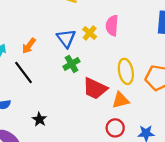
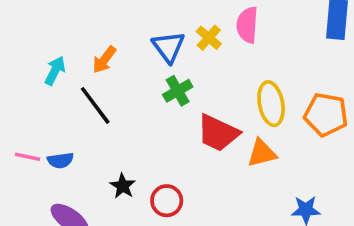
red circle: (115, 128) -> (167, 201), moved

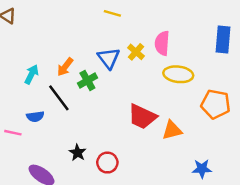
green cross: (178, 91) -> (87, 81), moved
yellow ellipse: (271, 104) -> (178, 74), moved, turned -72
blue semicircle: (60, 160) -> (35, 117), moved

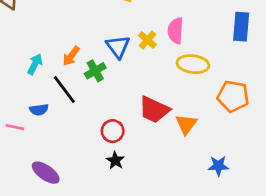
orange triangle: (172, 130) -> (186, 124), turned -40
black star: (78, 153) -> (115, 161), moved
red circle: (107, 163) -> (113, 131), moved

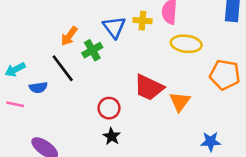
yellow cross: (147, 40) -> (142, 21), turned -36
cyan arrow: (35, 64) -> (15, 70), moved, turned -144

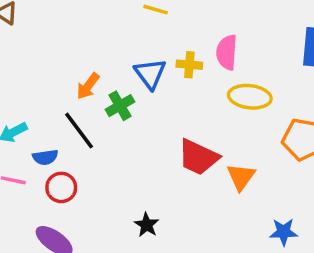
red circle: (109, 108) -> (61, 187), moved

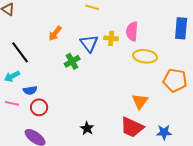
orange arrow: (88, 86) -> (55, 33), moved
black line: (79, 131) -> (20, 52), moved
red trapezoid: (198, 157) -> (132, 127), moved

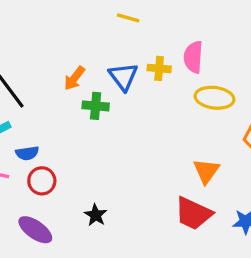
orange arrow: (55, 33) -> (74, 78), moved
green cross: (72, 61) -> (96, 106), turned 35
black star: (87, 128) -> (96, 215), moved

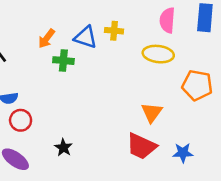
pink semicircle: (193, 57) -> (167, 20), moved
blue triangle: (123, 77) -> (86, 37), turned -35

